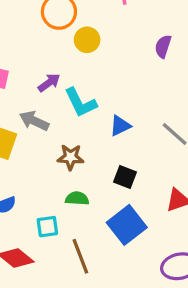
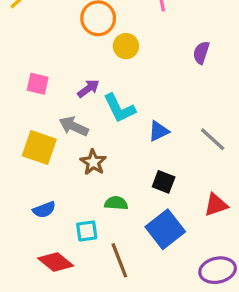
brown star: (71, 157) -> (93, 162), moved, turned 30

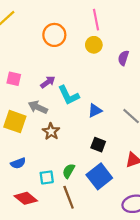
yellow circle: (126, 46) -> (94, 45), moved
green semicircle: (116, 203) -> (69, 171), moved, turned -64

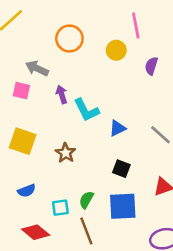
pink line: (96, 20) -> (136, 26), moved
purple arrow: (48, 82) -> (62, 94), turned -72
gray arrow: (38, 107) -> (37, 68), moved
blue square: (99, 176) -> (123, 206), turned 35

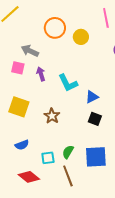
yellow circle: (116, 50) -> (81, 37), moved
purple arrow: (62, 94) -> (41, 74), moved
black square: (121, 169) -> (95, 119), moved

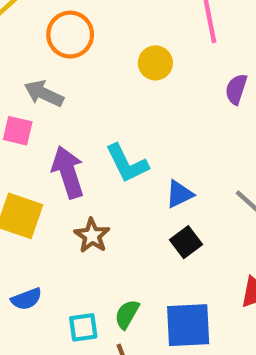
orange circle: (55, 28) -> (70, 35), moved
purple arrow: (41, 74) -> (68, 172), moved, size x1.6
black square: (95, 119) -> (186, 242), turned 32

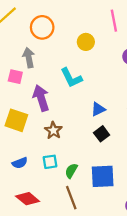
gray arrow: (44, 94) -> (29, 58), turned 54
cyan L-shape: (127, 163) -> (71, 78), moved
cyan square: (83, 327) -> (50, 162), moved

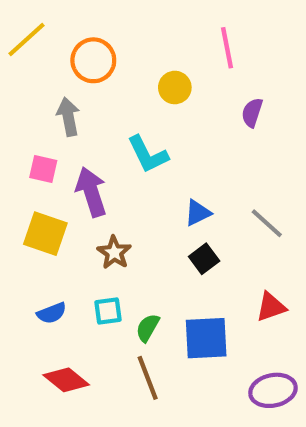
pink square: (15, 77) -> (43, 169), moved

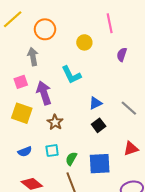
pink square: (43, 169) -> (21, 82), turned -32

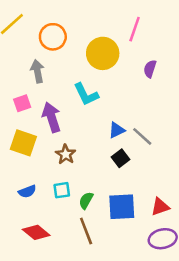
pink line: (110, 23) -> (135, 29), turned 30
yellow circle: (84, 42) -> (103, 53), size x1.6
gray line: (129, 108) -> (142, 136), moved
red triangle: (131, 149) -> (160, 207), moved

